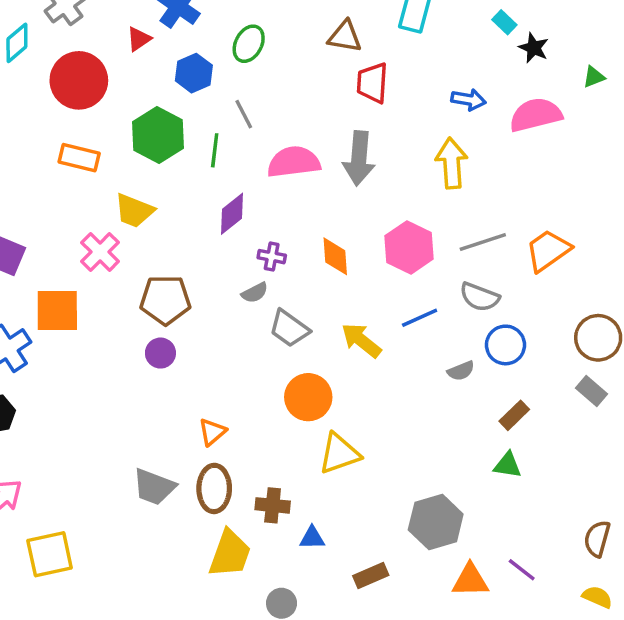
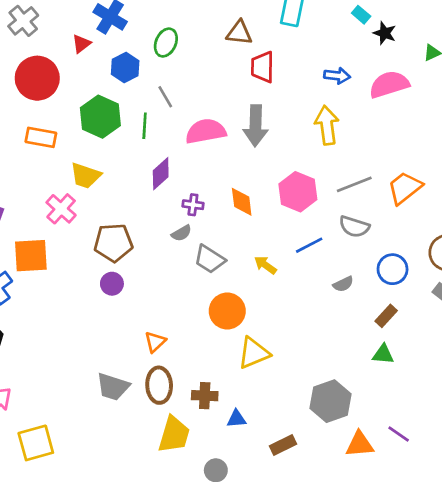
yellow arrow: (361, 340) -> (265, 265), size x0.7
blue circle: (505, 345) -> (393, 269), moved

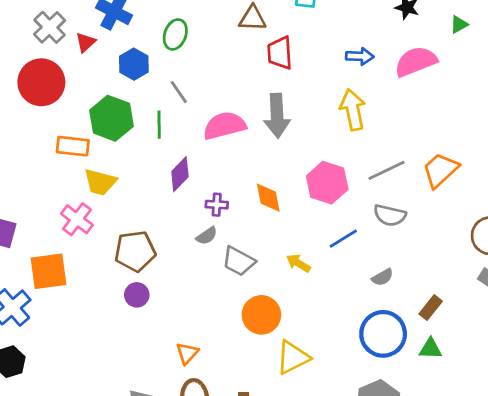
gray cross: (23, 21) -> (50, 27), moved
orange rectangle: (41, 137) -> (73, 146), moved
blue circle: (393, 269) -> (383, 334), moved, size x1.4

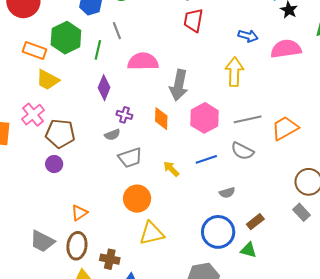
gray arrow: (277, 116) -> (179, 85), moved
purple diamond: (180, 174) -> (104, 88), turned -35
pink cross: (77, 219) -> (33, 115), moved
gray trapezoid: (239, 261) -> (130, 158), turned -60

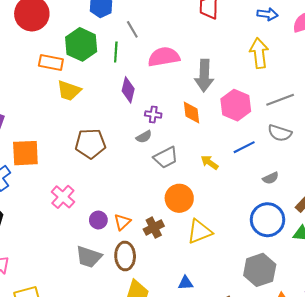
pink cross: (33, 115) -> (63, 197), moved
purple circle: (54, 164) -> (98, 220), moved
brown cross: (110, 259) -> (154, 228), moved, turned -30

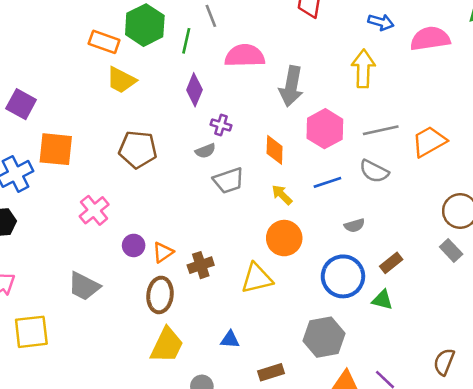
orange diamond: (191, 113) -> (275, 150), moved
orange circle: (179, 198) -> (284, 238), moved
gray trapezoid: (89, 257) -> (84, 286), moved

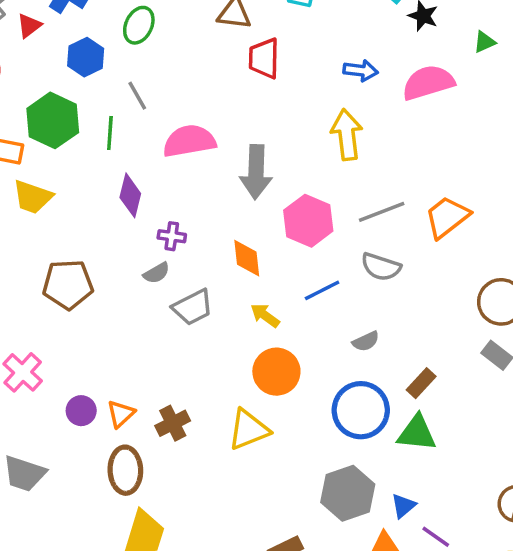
green triangle: (382, 300) -> (417, 433), size x1.4
blue triangle: (230, 340) -> (403, 506), moved, turned -36

